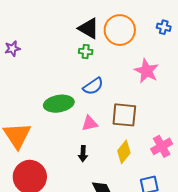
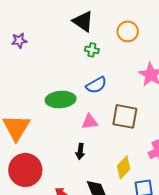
black triangle: (89, 28) -> (83, 21), moved
orange circle: (120, 30) -> (128, 31), size x0.7
yellow diamond: (124, 152) -> (124, 167), moved

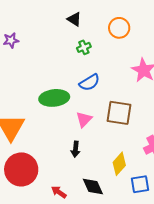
black triangle: (83, 21) -> (74, 19), size x0.7
green cross: (92, 50) -> (84, 47), turned -32
pink triangle: (90, 122) -> (84, 119), turned -36

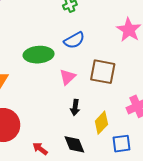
black arrow: (75, 149) -> (75, 107), moved

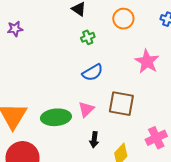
green ellipse: (39, 55) -> (56, 117), moved

